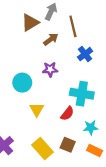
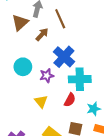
blue cross: (85, 54) -> (64, 57), moved, size x1.5
purple star: (50, 69) -> (47, 76), moved
cyan circle: (22, 83) -> (23, 67), moved

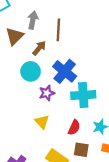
brown line: (60, 19) -> (58, 30), turned 30
cyan circle: (23, 67) -> (31, 71), moved
red semicircle: (70, 100) -> (74, 127), moved

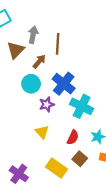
cyan cross: (83, 95) -> (82, 106), turned 30
brown square: (81, 150) -> (80, 159), turned 32

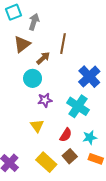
gray arrow: (33, 35) -> (34, 22), moved
blue cross: (64, 84) -> (89, 77), moved

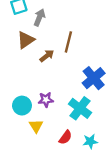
cyan circle: (33, 78) -> (22, 106), moved

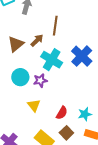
brown triangle: (26, 40) -> (16, 44), moved
cyan circle: (22, 106) -> (20, 77), moved
cyan cross: (80, 108) -> (52, 60), moved

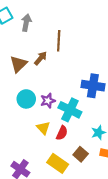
blue cross: (82, 56) -> (93, 86), moved, turned -30
cyan cross: (52, 60) -> (70, 110), moved
red semicircle: (62, 113) -> (62, 133), moved

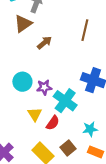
brown line: (59, 41) -> (85, 30), moved
brown triangle: (18, 64) -> (23, 24), moved

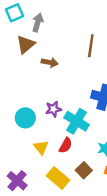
brown arrow: (44, 43) -> (50, 62), turned 56
cyan circle: (22, 82) -> (25, 118), moved
yellow triangle: (35, 114) -> (41, 147), moved

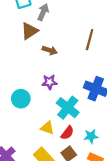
purple star: (53, 109) -> (50, 82), moved
red semicircle: (66, 145) -> (67, 133), moved
yellow triangle: (41, 147) -> (47, 128), moved, turned -40

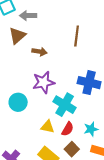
gray arrow: (43, 12) -> (28, 16), turned -105
purple star: (50, 82) -> (44, 82), size x1.5

